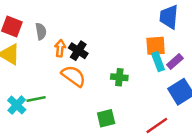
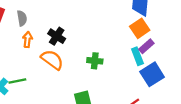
orange square: (156, 46) -> (140, 28), moved, turned -30
orange arrow: (60, 48) -> (27, 40), moved
cyan rectangle: (158, 62) -> (137, 56), moved

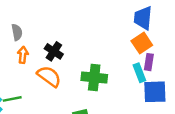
purple rectangle: (146, 46) -> (149, 62), turned -40
green cross: (95, 61) -> (94, 78), size x1.5
blue square: (152, 74) -> (155, 92), turned 30

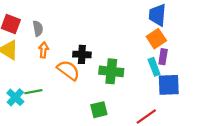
black cross: (54, 51) -> (82, 54), moved, turned -30

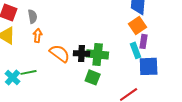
black cross: (82, 54) -> (82, 53), moved
green square: (99, 110) -> (93, 77), moved, turned 35

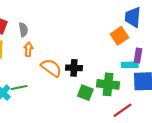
orange square: (138, 25) -> (119, 36), moved
cyan rectangle: (136, 50) -> (130, 65), turned -70
green cross: (98, 54) -> (108, 84), moved

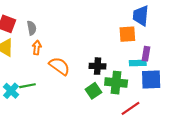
orange square: (119, 36) -> (127, 34), turned 30
black cross: (74, 68) -> (98, 66), moved
green square: (85, 93) -> (93, 91), turned 35

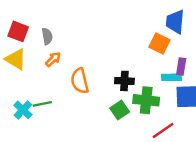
orange square: (127, 34) -> (159, 43), turned 30
orange arrow: (37, 48) -> (53, 59), turned 40
orange semicircle: (59, 66) -> (80, 81), turned -140

